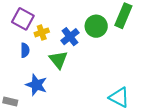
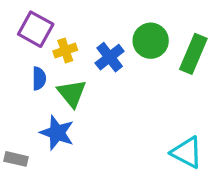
green rectangle: (123, 16) -> (193, 54), moved
green triangle: (58, 60) -> (72, 93), moved

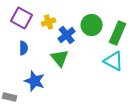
yellow cross: (65, 51) -> (49, 22), moved
green triangle: (72, 93) -> (60, 58), moved
cyan triangle: (187, 152) -> (114, 61), moved

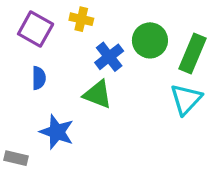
yellow cross: (49, 22) -> (81, 19), moved, turned 32
green triangle: (60, 58) -> (98, 94), turned -30
cyan triangle: (114, 61) -> (186, 99), turned 45

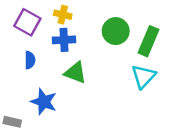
blue cross: (109, 57) -> (64, 40), moved, turned 35

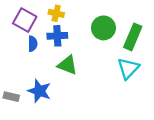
blue semicircle: (30, 60) -> (33, 44), moved
gray rectangle: (12, 122) -> (11, 97), moved

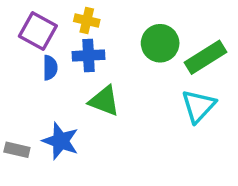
green rectangle: (133, 37) -> (205, 57), turned 35

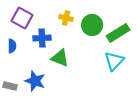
yellow cross: (87, 21) -> (66, 18), moved
blue cross: (88, 55) -> (42, 38), moved
blue semicircle: (50, 68) -> (12, 46), moved

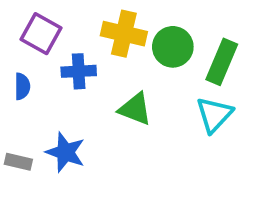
yellow cross: (66, 18) -> (124, 34), size x1.6
green rectangle: (118, 33) -> (222, 62), turned -35
green triangle: (60, 58) -> (135, 109), moved

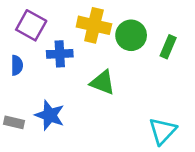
green rectangle: (222, 62) -> (168, 47), size x0.7
cyan triangle: (214, 115) -> (163, 131), moved

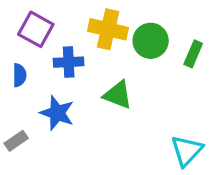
blue star: (50, 115) -> (57, 113), moved
gray rectangle: (14, 122) -> (16, 141), turned -48

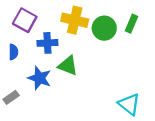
green rectangle: (193, 54) -> (131, 24), moved
green triangle: (118, 95) -> (68, 66), moved
cyan triangle: (187, 151) -> (129, 104), turned -35

